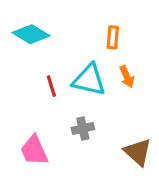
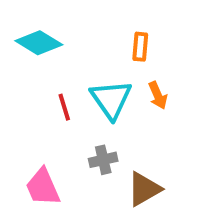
cyan triangle: (89, 80) -> (111, 99), turned 42
brown triangle: (138, 152) -> (144, 189), moved, turned 48

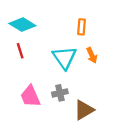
red line: (64, 107) -> (20, 51), moved
pink trapezoid: (43, 187) -> (30, 96), moved

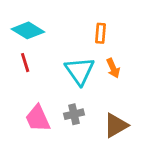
brown triangle: (84, 110) -> (116, 125), moved

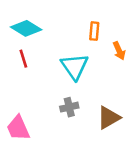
orange arrow: (113, 68) -> (119, 51), moved
pink trapezoid: (38, 118) -> (18, 128), moved

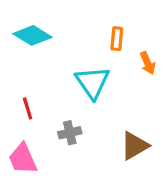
red line: (23, 59) -> (28, 108), moved
gray cross: (69, 107) -> (70, 133), moved

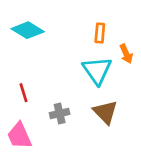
cyan triangle: (92, 82) -> (97, 70), moved
brown triangle: (135, 146) -> (105, 112), moved, turned -44

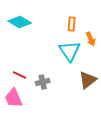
red line: (24, 93) -> (20, 75), moved, turned -48
brown triangle: (105, 112) -> (88, 80), moved, turned 36

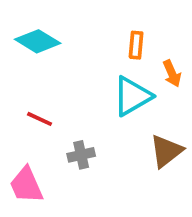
cyan triangle: (70, 51) -> (132, 96), turned 35
red line: (20, 75) -> (39, 119), moved

